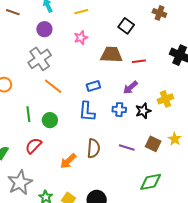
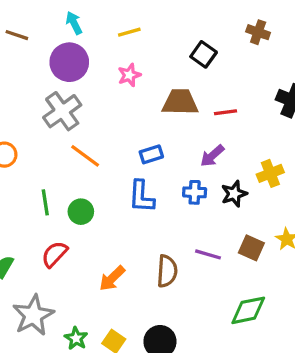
purple circle: (44, 29) -> (69, 62), size x1.5
brown semicircle: (93, 148) -> (167, 271), moved

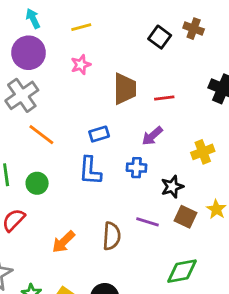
black square: (204, 54) -> (160, 37), moved
brown trapezoid: (180, 102) -> (125, 89), turned 88
black star: (234, 194) -> (172, 187), moved

